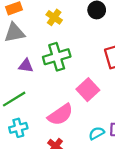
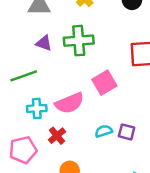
cyan cross: (18, 128) -> (37, 108), moved

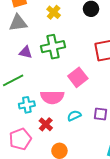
pink semicircle: (69, 103) -> (52, 97), turned 30
cyan semicircle: (104, 131) -> (74, 116), moved

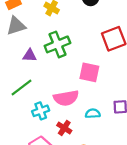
pink square: (78, 77) -> (89, 72), turned -30
cyan semicircle: (74, 116) -> (93, 113), turned 32

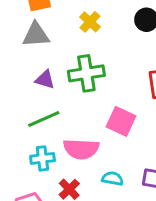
green line: (22, 88) -> (44, 119), moved

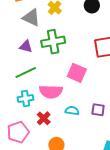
gray triangle: (36, 35) -> (31, 18), moved, turned 30

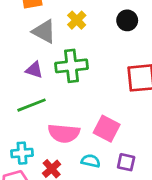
pink square: (77, 73) -> (107, 129), moved
cyan cross: (26, 98) -> (22, 153), moved

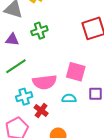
green cross: (71, 66) -> (39, 31), size x0.7
cyan cross: (22, 153) -> (24, 97), moved

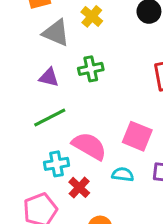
pink semicircle: (45, 82) -> (89, 146), turned -150

